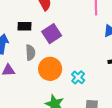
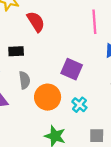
purple square: (52, 34) -> (72, 69), moved, turned -30

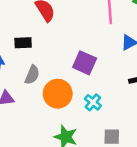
gray semicircle: (24, 80) -> (32, 75), turned 30

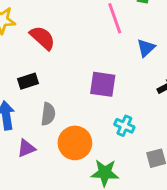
orange circle: (58, 94) -> (75, 143), moved

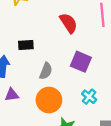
red semicircle: (42, 38) -> (69, 23), moved
gray semicircle: (48, 114) -> (46, 71), moved

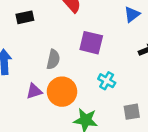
black rectangle: (26, 45) -> (25, 17), moved
purple triangle: (12, 95) -> (34, 91), moved

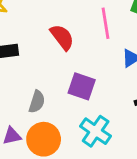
cyan cross: (107, 81) -> (96, 131), size x1.5

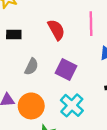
gray semicircle: (37, 102) -> (31, 67), moved

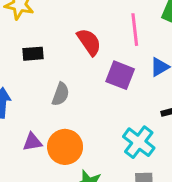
purple square: (66, 70) -> (120, 75), moved
cyan cross: (72, 105) -> (139, 142), moved

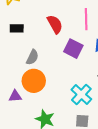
purple triangle: (32, 142) -> (15, 96), moved
orange circle: (65, 147) -> (34, 81), moved

